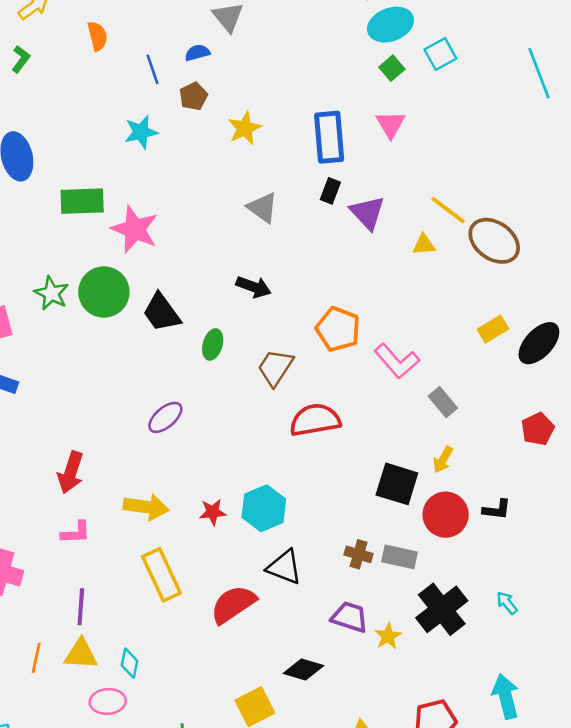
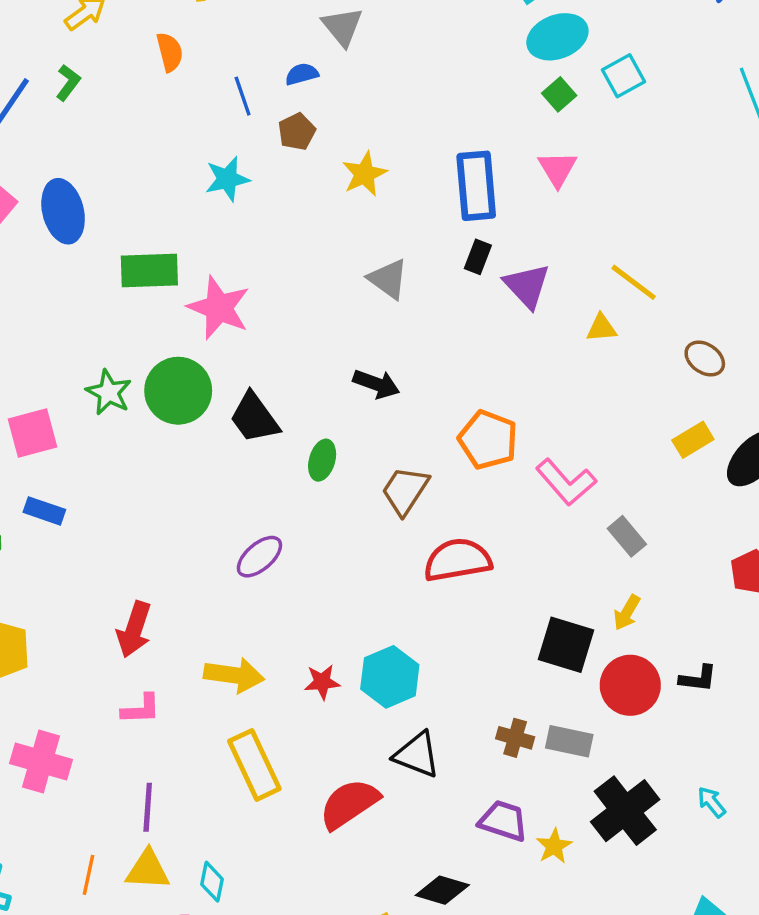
brown ellipse: (494, 241) -> (705, 359), moved, size x0.6

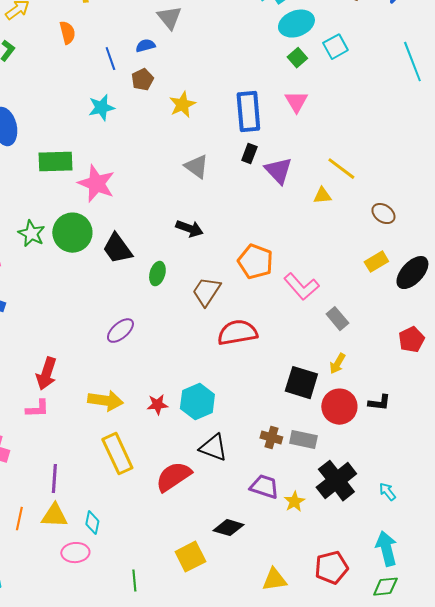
pink L-shape: (141, 709) -> (37, 409), moved
cyan arrow: (712, 802) -> (387, 492), moved

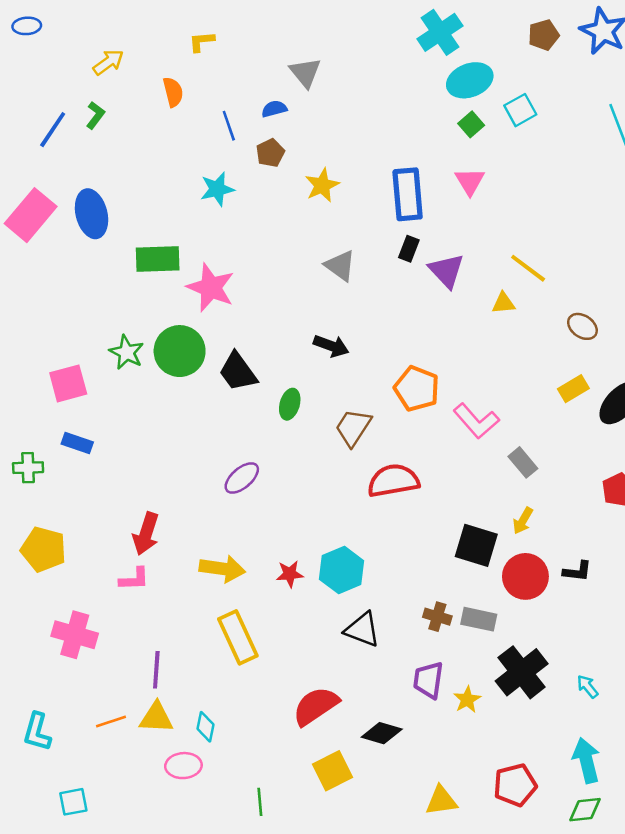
red semicircle: (173, 477) -> (316, 706), moved
purple trapezoid: (264, 487) -> (428, 680), turned -100
orange line: (19, 519) -> (111, 722), turned 60

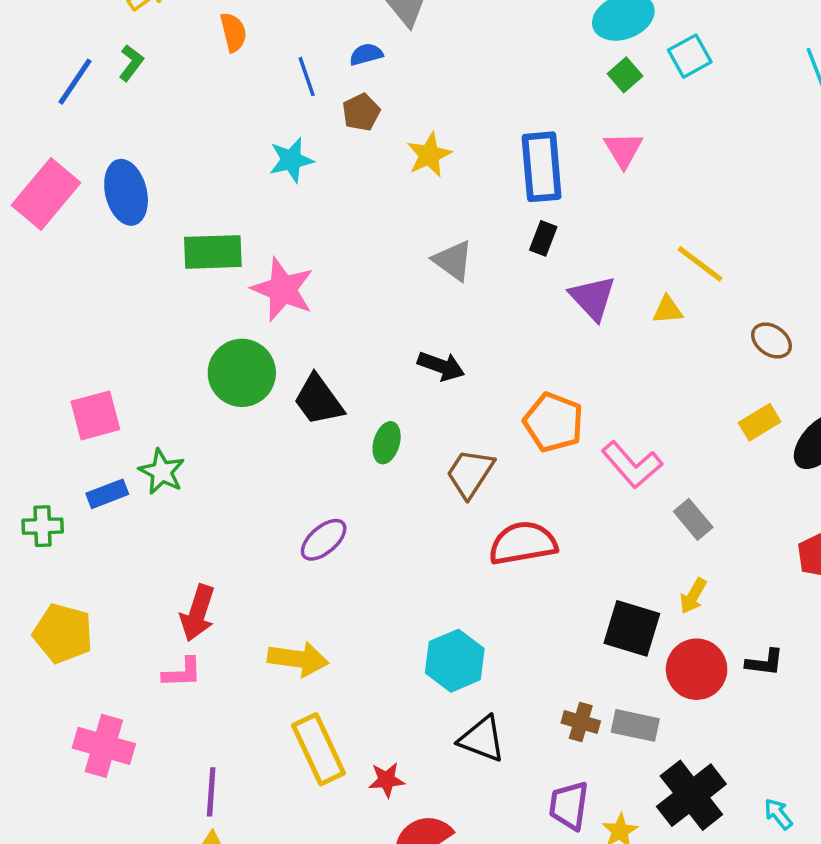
purple triangle: (446, 271) -> (593, 298), moved
green star: (126, 352) -> (162, 472), moved
blue rectangle: (77, 443) -> (107, 494), turned -40
red star: (290, 574) -> (387, 780), moved

